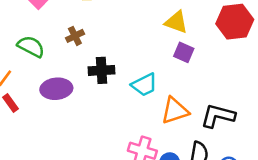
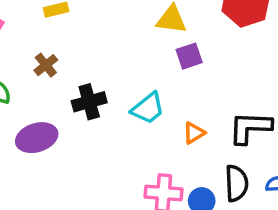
purple square: (184, 52) -> (189, 56), turned -30
orange triangle: (175, 111) -> (194, 133), size x0.6

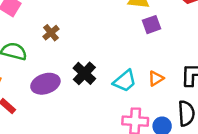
black cross: (89, 102) -> (84, 73), moved, turned -30
cyan trapezoid: (148, 108) -> (125, 81), moved

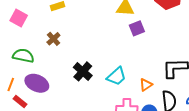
orange triangle: (156, 78) -> (146, 85), moved
purple ellipse: (45, 84) -> (37, 83), moved, turned 45

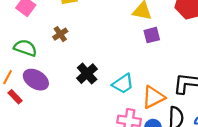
orange triangle: (146, 85) -> (153, 97), size x1.6

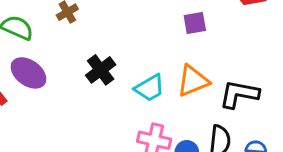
orange triangle: (153, 97) -> (193, 81), moved

